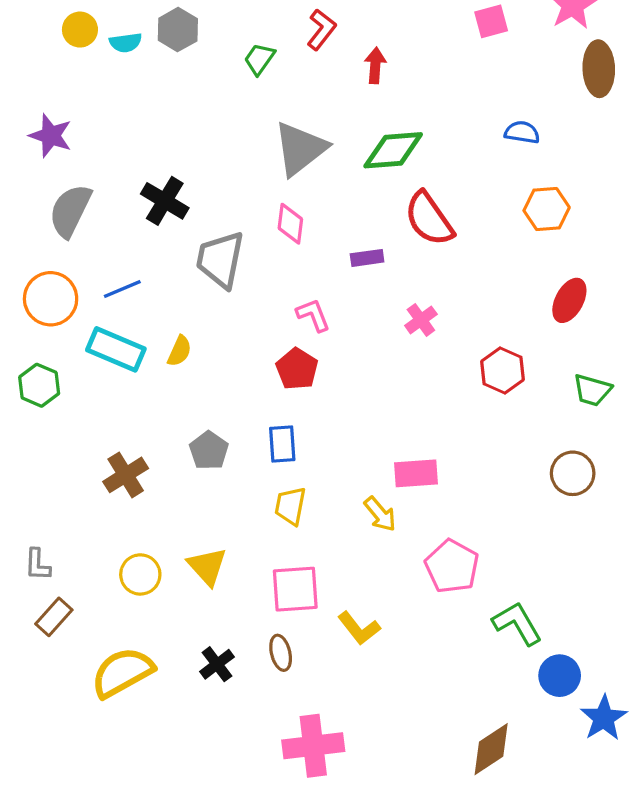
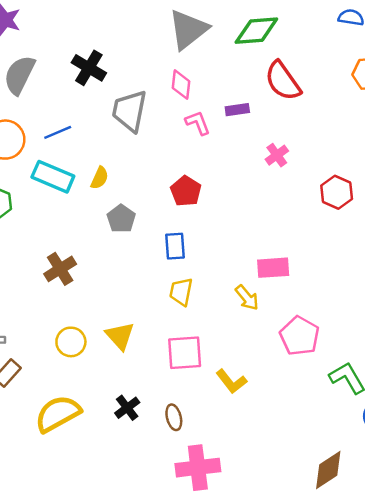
pink L-shape: (313, 315) -> (198, 123), moved
gray pentagon: (209, 450) -> (121, 219), moved
brown ellipse: (281, 653) -> (174, 417), moved

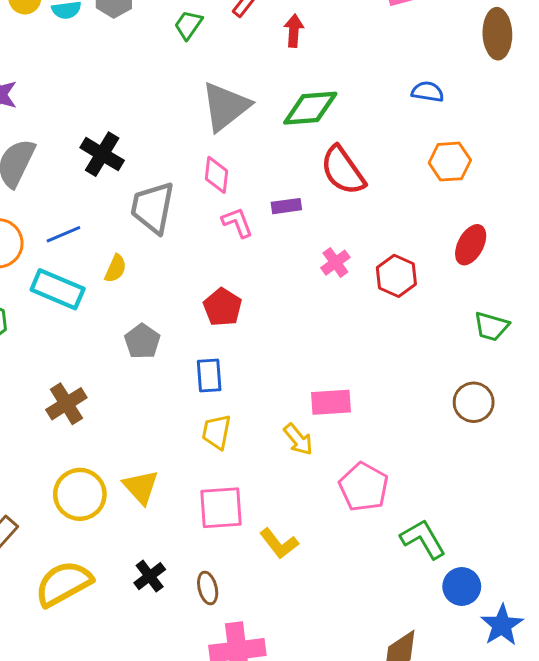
yellow semicircle: (100, 178) -> (115, 269), moved
red hexagon: (337, 192) -> (396, 276), moved
yellow circle: (71, 342) -> (80, 494), size x1.4

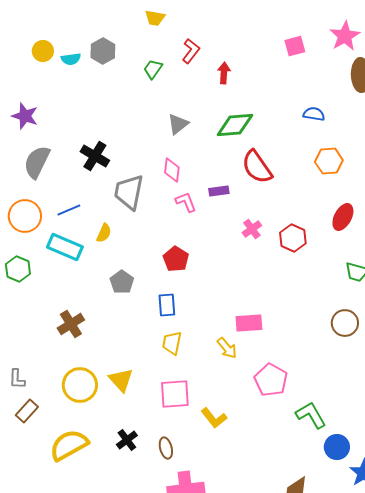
gray triangle: (225, 107) -> (178, 124), size x0.6

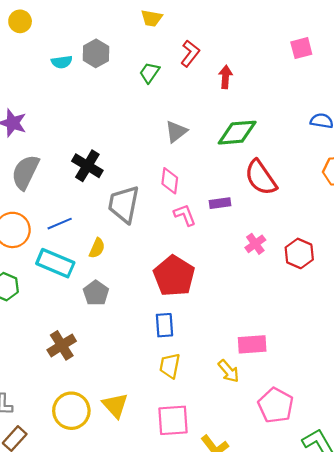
yellow circle: (43, 51) -> (20, 21), moved
red pentagon: (176, 259) -> (174, 276), size x1.5
gray pentagon: (122, 282) -> (96, 293), moved

